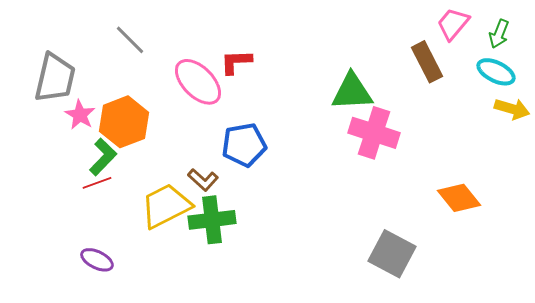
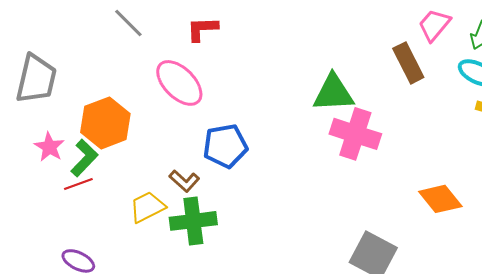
gray line: (130, 40) -> (128, 23), moved
red L-shape: (236, 62) -> (202, 29), moved
pink star: (80, 115) -> (49, 147), moved
yellow trapezoid: (166, 206) -> (147, 207), size x0.7

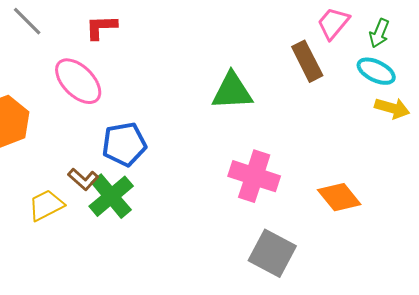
pink cross: (355, 134) -> (254, 176), moved
green cross: (193, 221) -> (111, 196), moved, turned -33

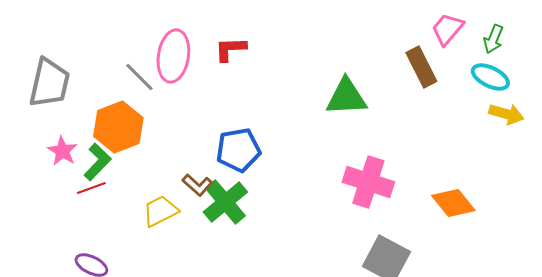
gray line: (27, 21) -> (139, 77), moved
red L-shape: (101, 27) -> (230, 49), moved
pink ellipse: (78, 81) -> (173, 56), moved, turned 54

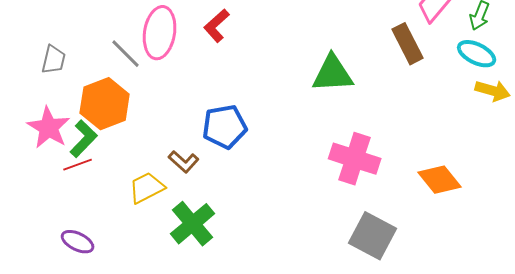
red L-shape: (230, 49) -> (217, 26), turned -40
gray trapezoid: (49, 83) -> (54, 60), moved, size x0.6
pink star: (62, 151) -> (49, 128), size x1.4
green cross: (225, 202) -> (193, 224), moved

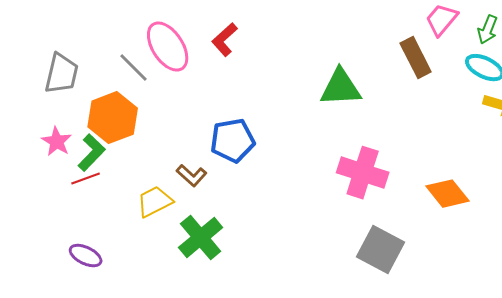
pink ellipse: (160, 33) -> (168, 47), turned -42
gray trapezoid: (54, 60) -> (62, 74), size x1.4
pink star: (49, 128) -> (57, 142), size x0.7

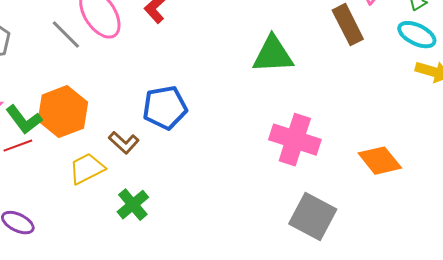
orange hexagon: (113, 118) -> (63, 112), moved
green L-shape: (92, 153) -> (24, 120), turned 99
green cross: (201, 238) -> (133, 205), size x0.7

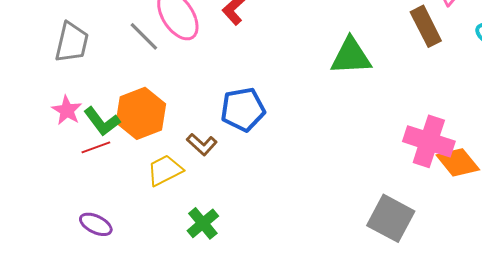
pink cross: (295, 140) -> (429, 141), moved
green cross: (133, 205) -> (203, 223), moved

